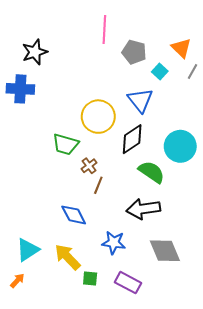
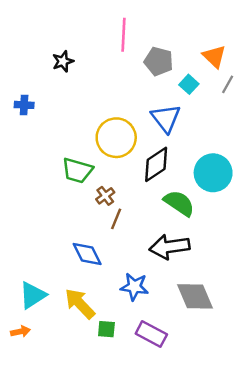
black star: (35, 52) -> (63, 61), moved, size x0.7
blue cross: (20, 89) -> (24, 105), size x0.6
orange arrow: (17, 281) -> (20, 332), turned 35

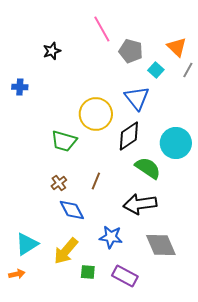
pink line: (123, 35) -> (102, 29), turned -32
brown cross: (105, 196) -> (59, 183), moved
yellow arrow: (80, 304) -> (66, 251), turned -96

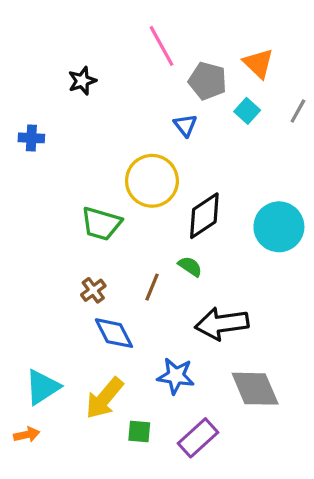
orange triangle: (177, 47) -> (258, 63), moved
blue triangle: (137, 98) -> (185, 125), moved, size x0.6
green semicircle: (148, 168) -> (190, 266), moved, size x0.6
purple rectangle: (125, 276) -> (198, 438), turned -70

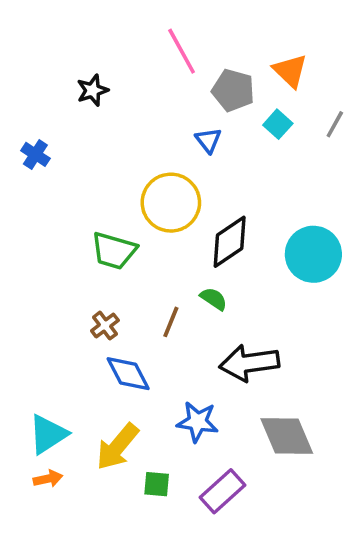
blue cross: (31, 138) -> (35, 154), turned 30
orange arrow: (27, 435) -> (48, 479), moved

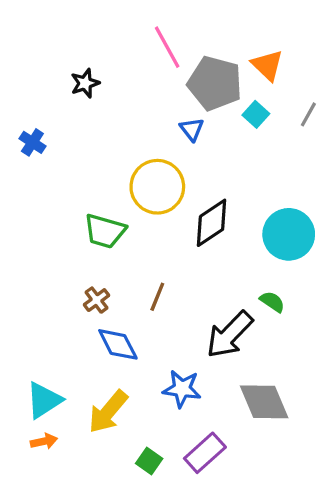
gray pentagon: (233, 90) -> (215, 83), size x1.4
green semicircle: (214, 299) -> (272, 302), moved
black arrow: (249, 363) -> (230, 335), turned -38
green square: (157, 484) -> (149, 461), moved, turned 30

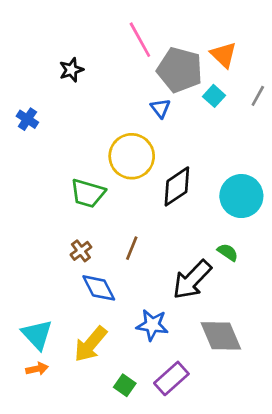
cyan triangle: (44, 400) -> (37, 335), turned -40

